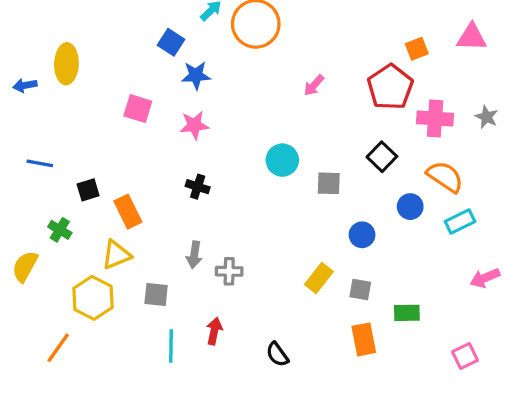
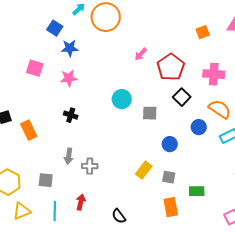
red pentagon: (390, 87) -> (171, 67), moved
yellow triangle: (116, 255) -> (22, 211), moved

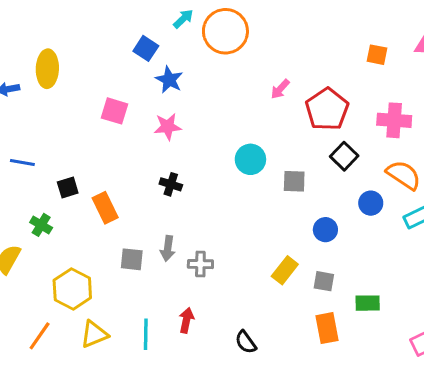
orange square: (203, 32) -> (377, 55), turned 32
blue star: (70, 48) -> (169, 80), turned 30
gray square: (46, 180) -> (132, 259), moved

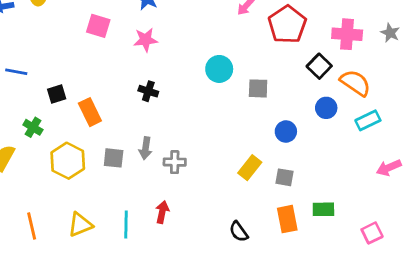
black square: (344, 156) -> (319, 66), moved
yellow hexagon: (72, 289) -> (68, 161), moved
green rectangle: (368, 303) -> (323, 209), moved
orange line: (40, 336) -> (32, 226), turned -48
black semicircle: (246, 342) -> (239, 232), moved

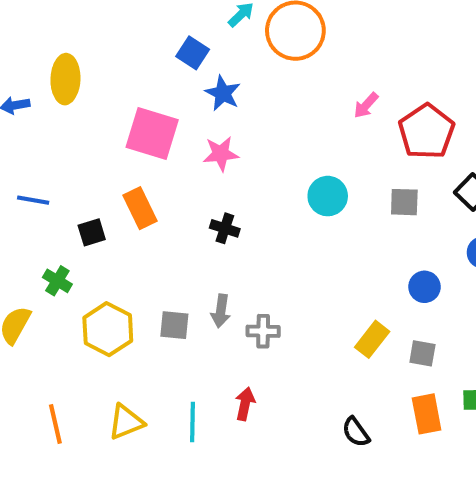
pink square: (98, 26) -> (152, 134), size x1.5
gray square: (258, 88) -> (404, 202), moved
orange rectangle: (90, 112) -> (140, 208), moved

